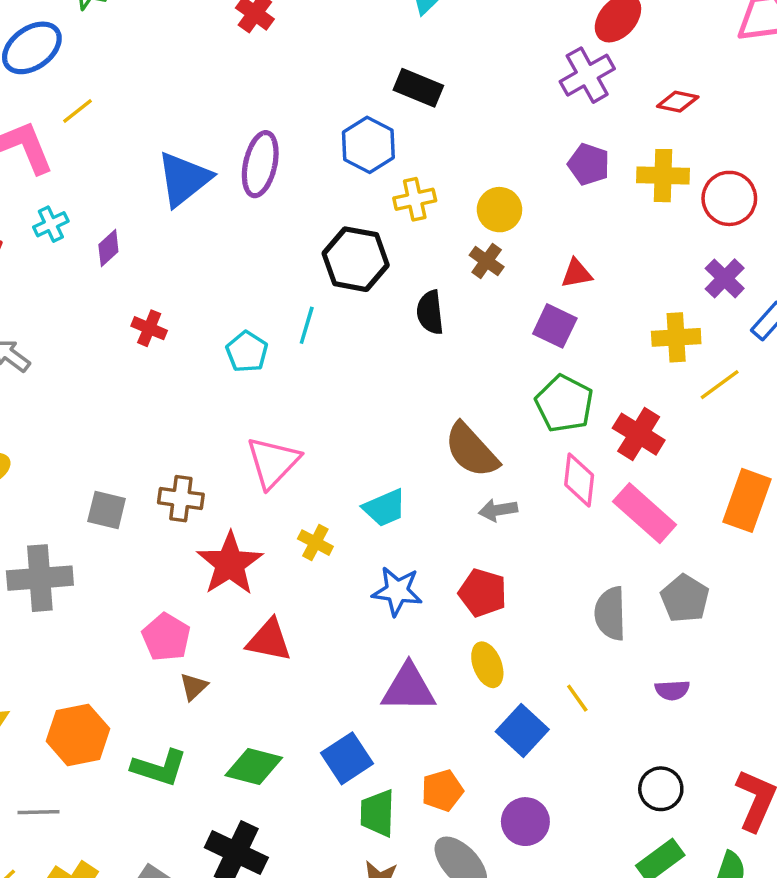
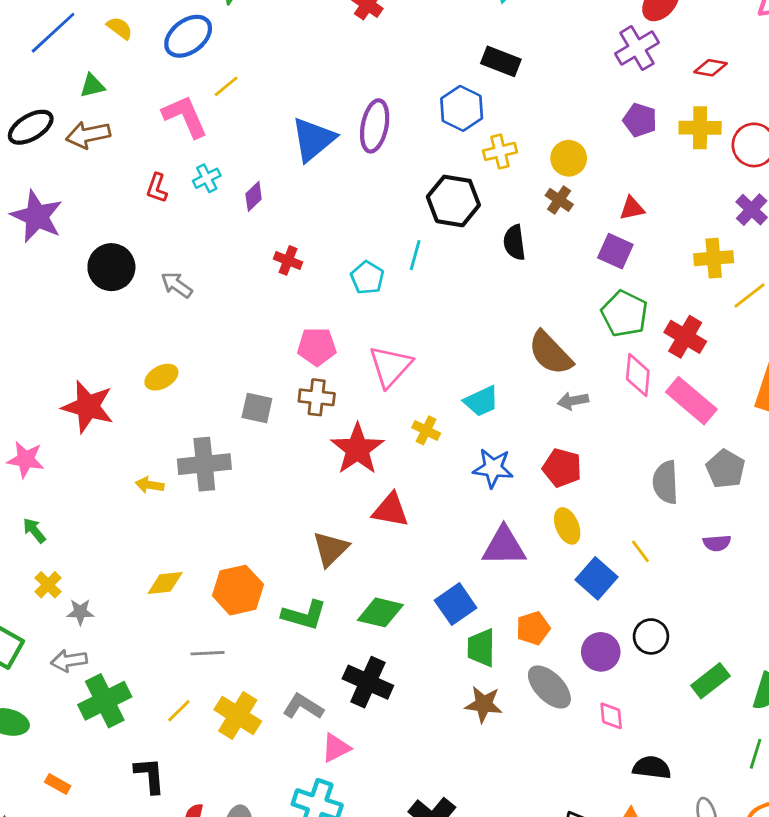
pink pentagon: (166, 637) -> (317, 347), moved, turned -30
brown triangle: (194, 687) -> (330, 549), size x1.6
black circle: (661, 789) -> (651, 636), moved

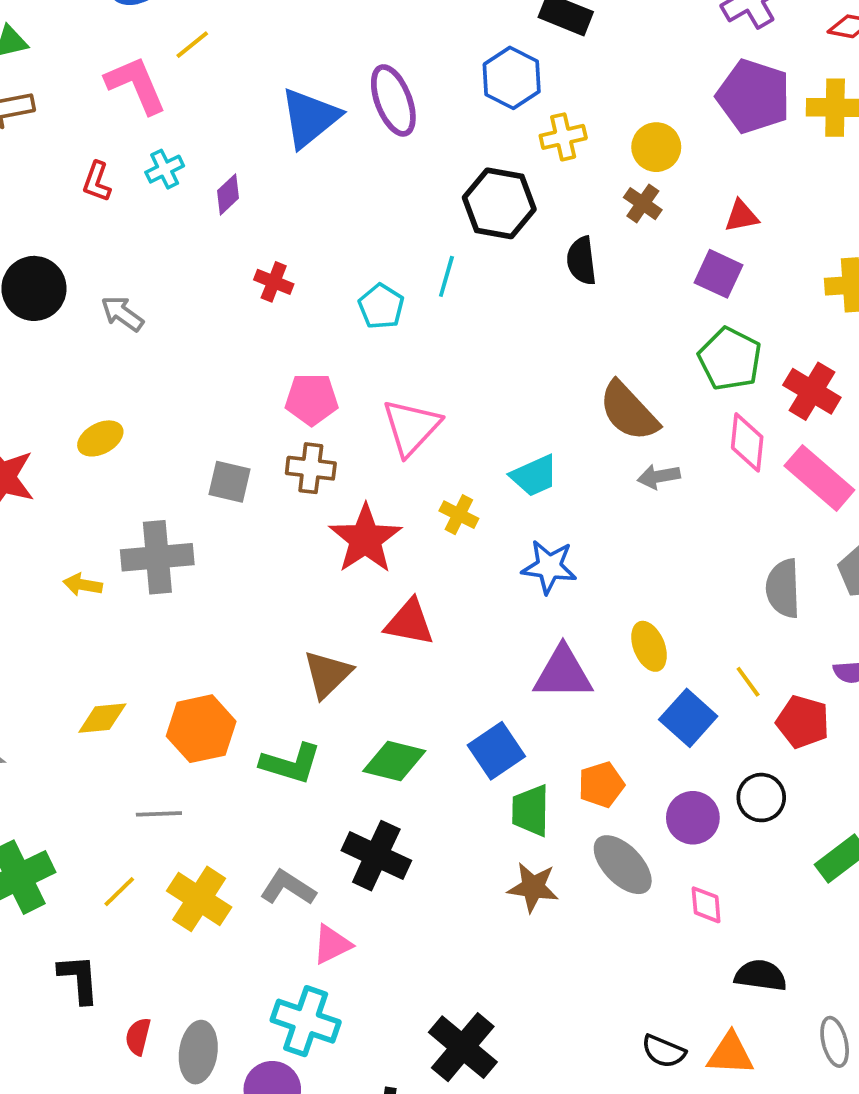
purple pentagon: (640, 120) -> (754, 96), size x1.6
purple ellipse: (375, 126) -> (393, 100), turned -33
red pentagon: (562, 468) -> (803, 722), moved

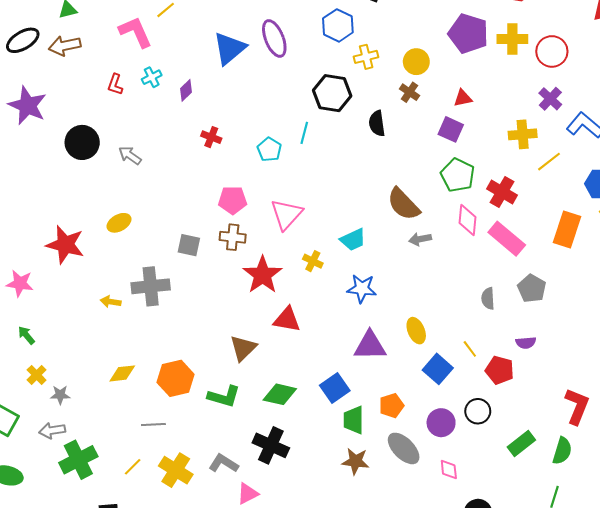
gray semicircle: (783, 588) -> (488, 298), size x0.7

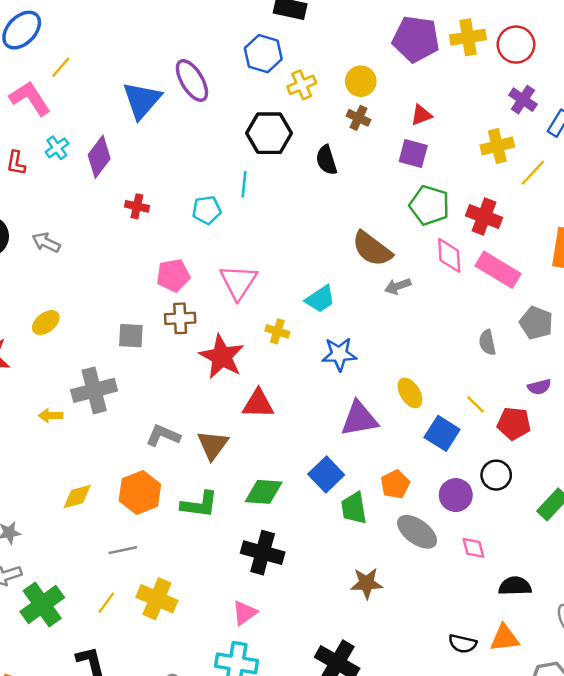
purple diamond: (186, 90) -> (99, 157), size x1.6
cyan pentagon: (269, 150) -> (207, 210), turned -30
brown star: (356, 461) -> (367, 583), moved
gray L-shape: (223, 463) -> (163, 435), moved

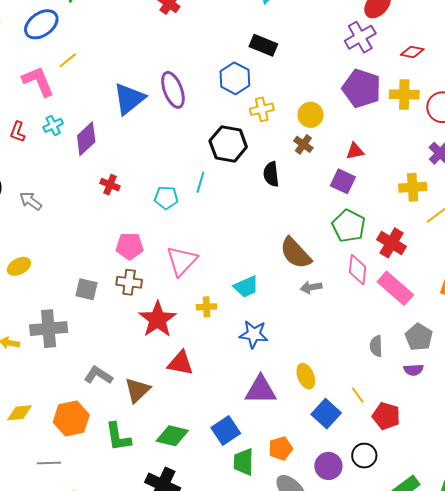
yellow cross: (277, 331) -> (207, 307), turned -30
purple semicircle: (539, 387) -> (414, 370), moved
green L-shape: (199, 505) -> (118, 437), turned 64

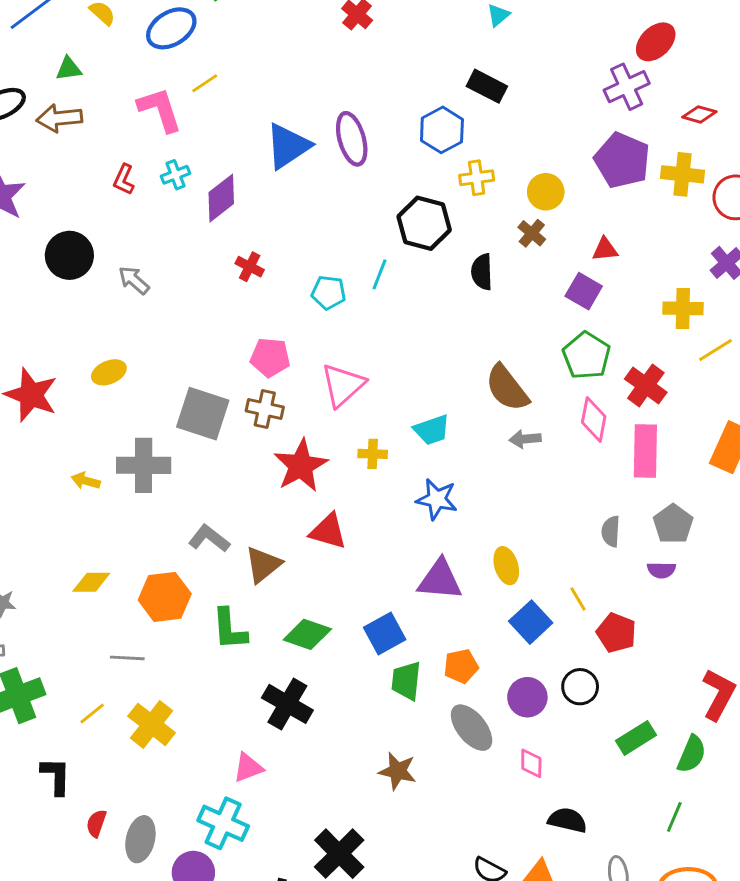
pink rectangle: (395, 288) -> (645, 451), turned 45
gray square: (86, 289) -> (203, 414), size x1.6

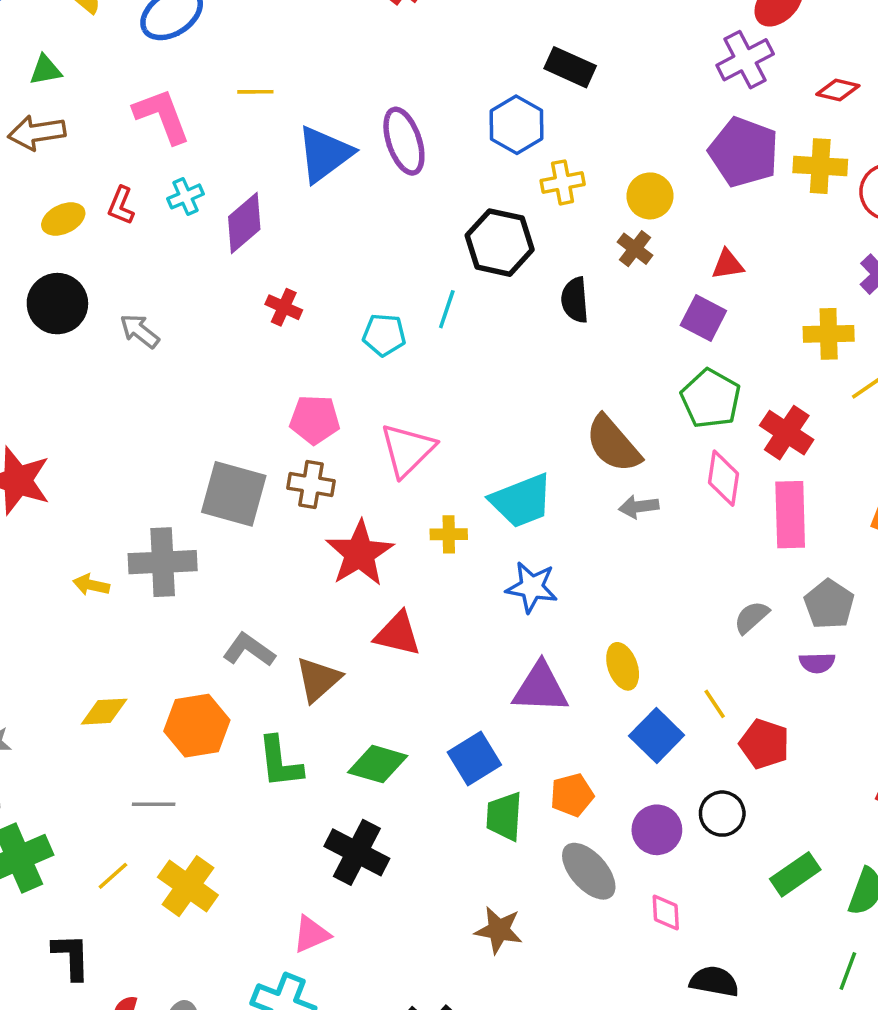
yellow line: (205, 83) -> (255, 92), moved, turned 36
yellow ellipse: (109, 372) -> (63, 219), moved
cyan trapezoid: (432, 430) -> (521, 501), size x1.4
gray semicircle: (611, 531) -> (751, 617), turned 48

